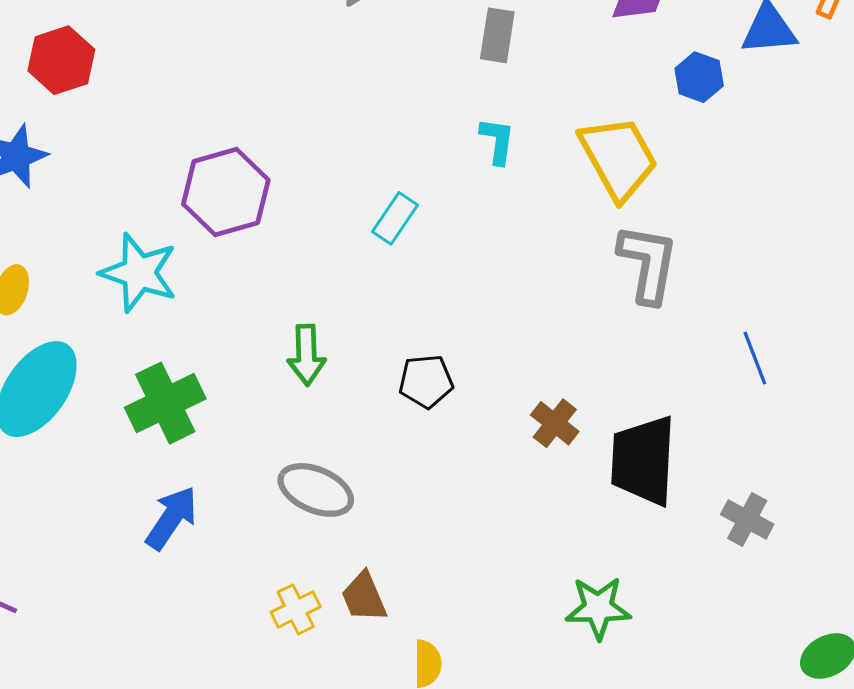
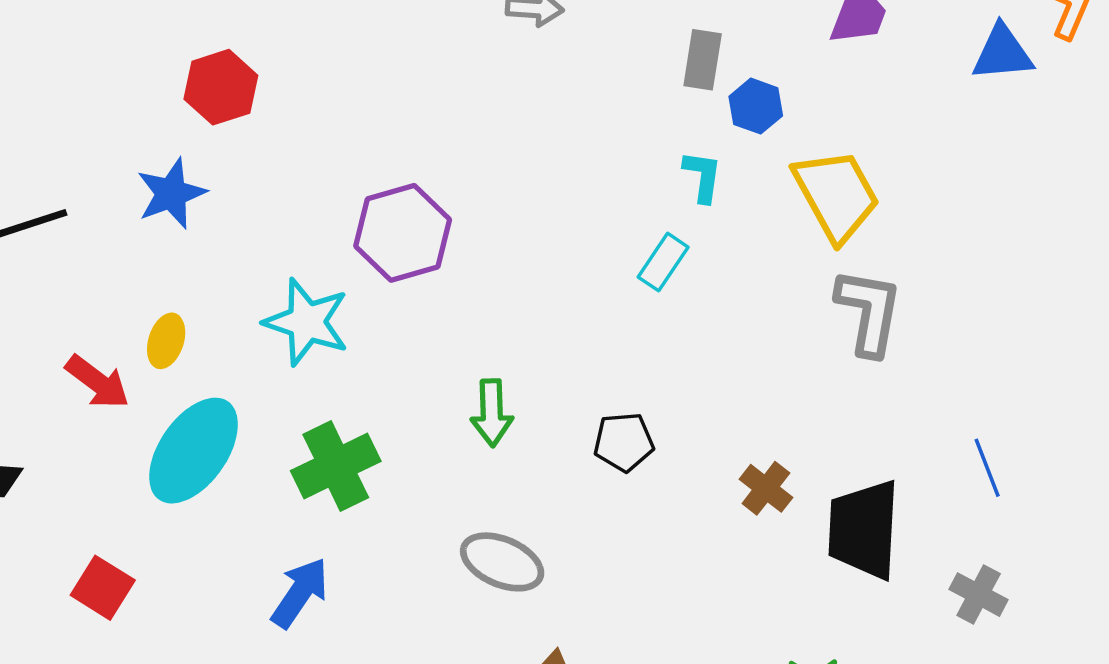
blue hexagon: (699, 77) -> (756, 106), moved
cyan rectangle: (395, 218) -> (663, 262), moved
blue line: (755, 358) -> (987, 468), moved
blue arrow: (171, 518) -> (300, 593), moved

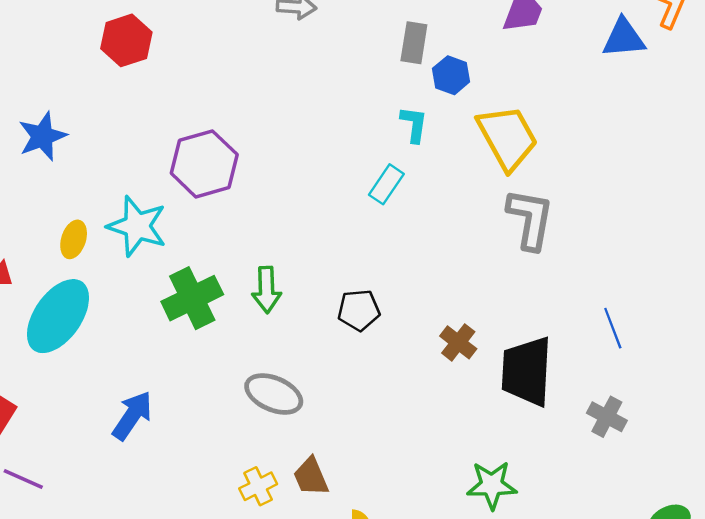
red hexagon: (221, 87) -> (126, 40), moved
yellow ellipse: (166, 341) -> (74, 239), moved
green cross: (336, 466) -> (192, 298), moved

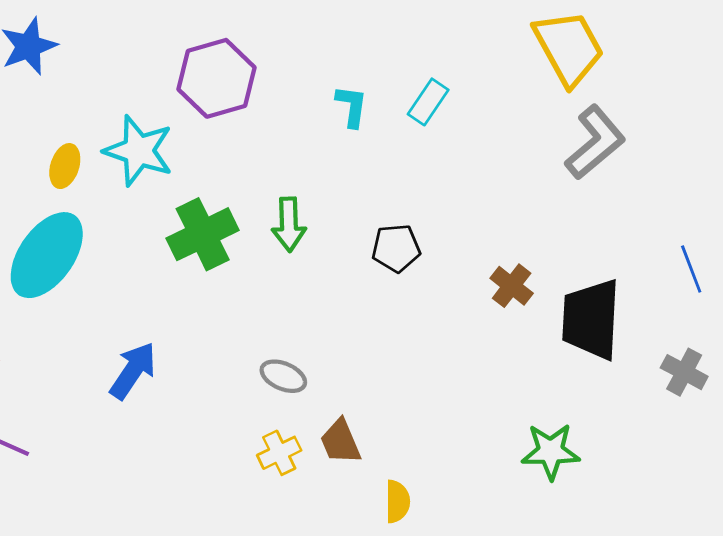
cyan L-shape: (414, 124) -> (352, 106), moved
gray L-shape: (530, 219) -> (595, 142), turned 40
gray ellipse: (274, 394) -> (283, 376), moved, size x0.7

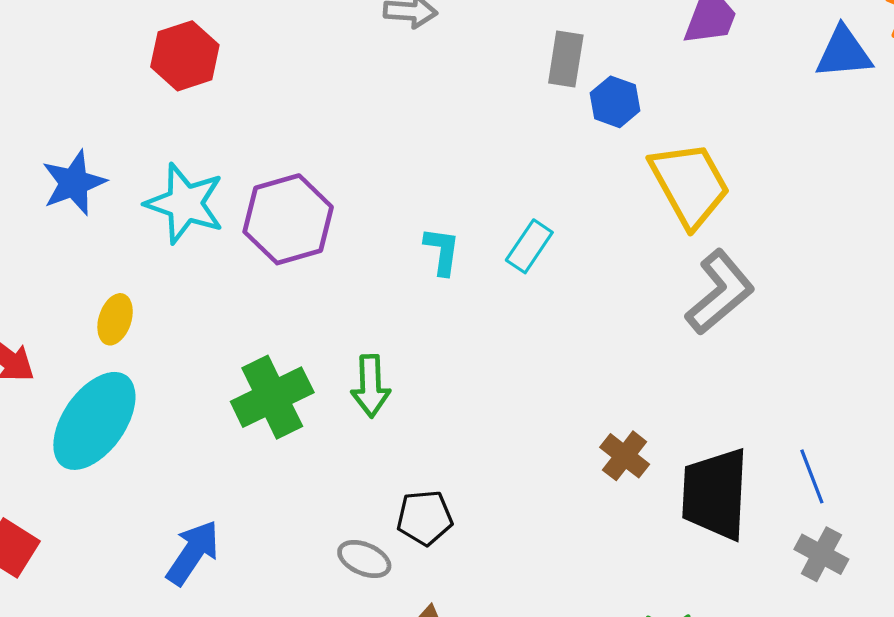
cyan star: (139, 151) -> (185, 203), moved
black pentagon: (396, 248) -> (425, 518), moved
blue line: (691, 269) -> (812, 476), moved

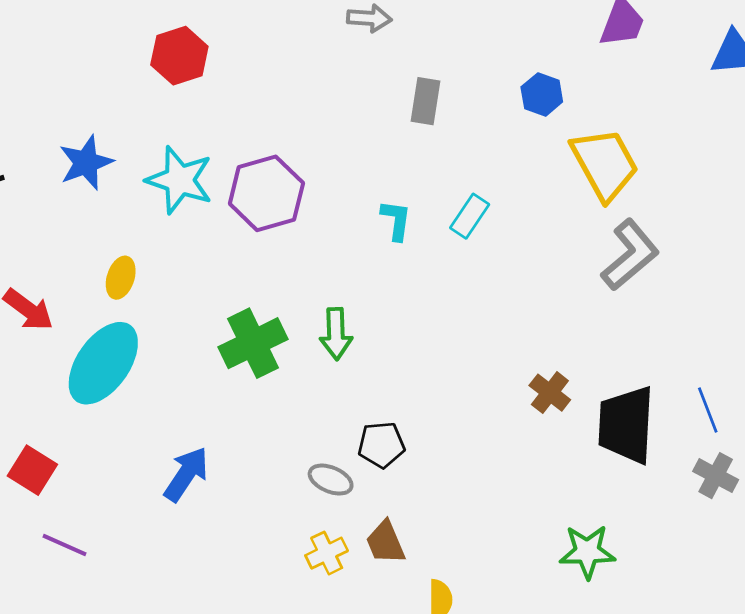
gray rectangle: (566, 59) -> (426, 101), moved

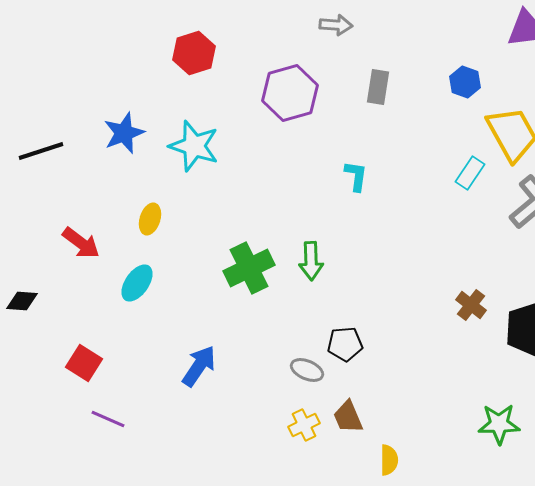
purple hexagon: (266, 193) -> (290, 93), moved
cyan rectangle: (470, 216) -> (470, 173), moved
cyan ellipse: (103, 363) -> (137, 283), size x0.6

